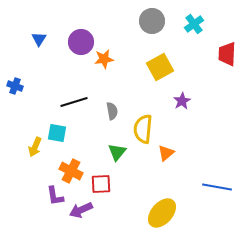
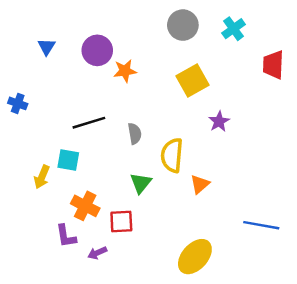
purple arrow: (81, 210) -> (97, 253), size x0.7

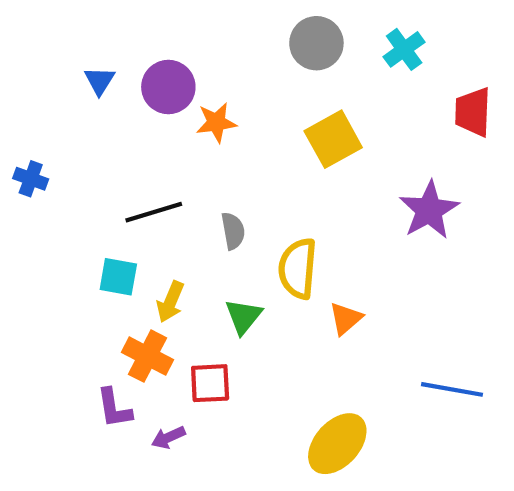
blue triangle: (47, 47) -> (100, 81), moved
purple star: (219, 122) -> (429, 210), moved, size x1.6
yellow arrow: (42, 177) -> (170, 302), moved

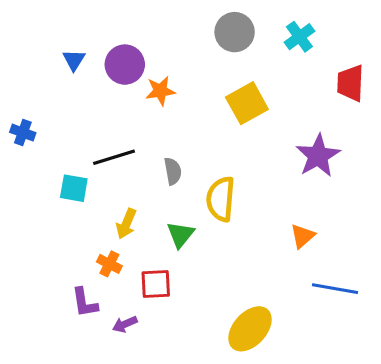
cyan square: (118, 277) -> (74, 188), moved
orange triangle: (346, 318) -> (303, 236), moved
orange cross: (148, 356) -> (109, 264), size x0.7

